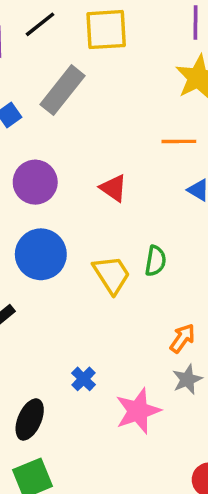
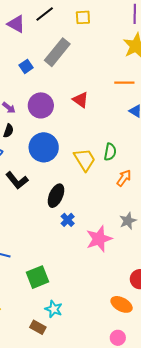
yellow square: (106, 30) -> (83, 17), size x0.6
red triangle: (113, 188) -> (81, 100), moved
orange arrow: (182, 338) -> (124, 178), moved
black ellipse: (30, 419) -> (56, 196), moved

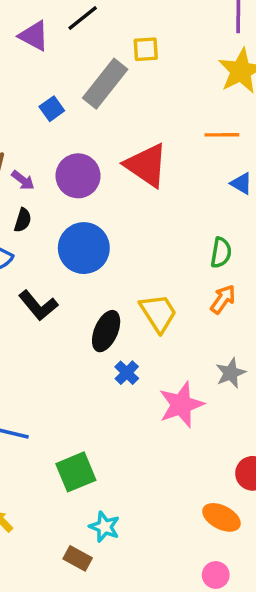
yellow square: (83, 17) -> (146, 49), moved
red triangle: (81, 100) -> (146, 165), size x1.6
green semicircle: (110, 152) -> (221, 253), moved
yellow trapezoid: (85, 160) -> (158, 313), moved

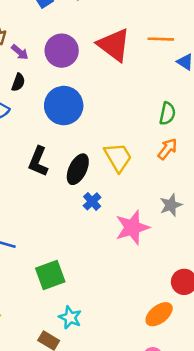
orange line: (222, 135) -> (161, 39), moved
black L-shape: (38, 305) -> (38, 161), moved, turned 60
orange ellipse: (221, 517) -> (159, 314), turned -68

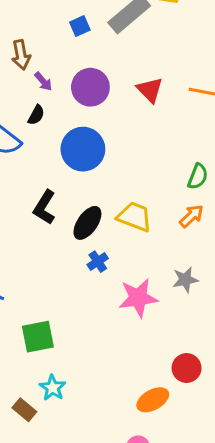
red triangle: (114, 45) -> (150, 90), size x0.7
yellow trapezoid: (118, 157) -> (135, 217), turned -48

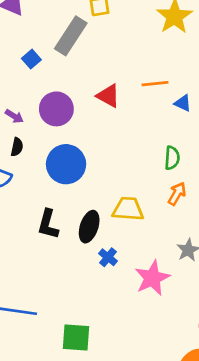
green square: (38, 337) -> (76, 337), turned 32

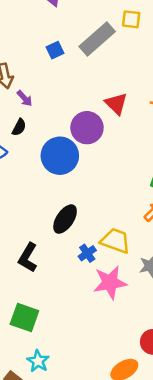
purple circle: (56, 109) -> (87, 128), moved
yellow trapezoid: (128, 209) -> (115, 241), moved
black L-shape: (48, 224) -> (28, 258), moved
blue cross: (108, 257) -> (87, 253), moved

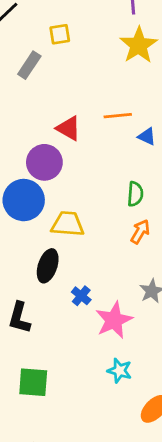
gray rectangle: (97, 39) -> (29, 65), size x0.7
yellow trapezoid: (115, 241) -> (68, 224), moved
cyan star: (38, 361) -> (120, 371), moved

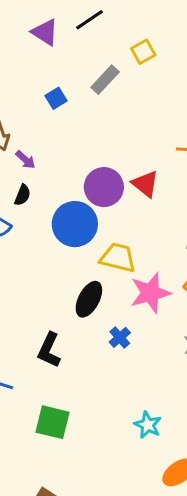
yellow square: (60, 34) -> (143, 52), turned -30
red triangle: (69, 128) -> (145, 184), moved
pink star: (114, 320) -> (150, 293), moved

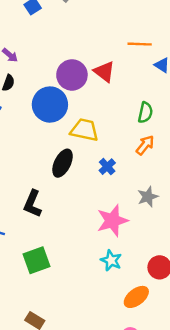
pink star: (150, 293) -> (112, 221), moved
blue cross: (120, 337) -> (107, 167), moved
green square: (52, 422) -> (37, 260), turned -32

